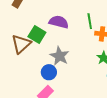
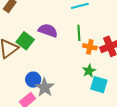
gray star: (59, 56) -> (45, 87), moved

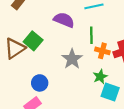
purple semicircle: (48, 31) -> (64, 20), moved
gray star: (45, 87) -> (72, 59), moved

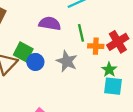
green star: (100, 77) -> (109, 70), moved
blue circle: (40, 83) -> (35, 62), moved

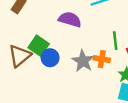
green line: (81, 33) -> (115, 41), moved
orange cross: (96, 46) -> (102, 59), moved

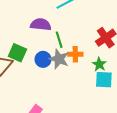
green line: (115, 41) -> (59, 40), moved
blue circle: (50, 58) -> (43, 59), moved

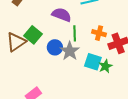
orange cross: (75, 54) -> (99, 33), moved
cyan square: (104, 80) -> (93, 62), moved

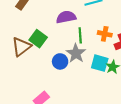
purple semicircle: (62, 15) -> (66, 17), turned -30
blue circle: (55, 47) -> (60, 61), moved

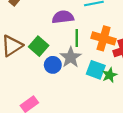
orange cross: (105, 34) -> (104, 38), size x1.5
green square: (38, 39) -> (39, 46), moved

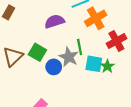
green line: (77, 38) -> (80, 47), moved
orange cross: (104, 38) -> (96, 18), moved, turned -35

